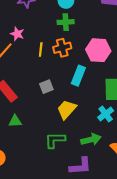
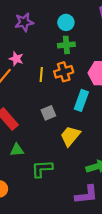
green L-shape: (55, 140) -> (42, 169), moved

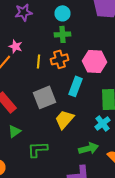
gray square: (48, 113) -> (44, 97), size x1.6
green triangle: (17, 150) -> (14, 131), turned -32

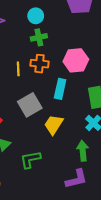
orange cross: (60, 59) -> (40, 64), turned 30
green arrow: (88, 148) -> (83, 151), turned -72

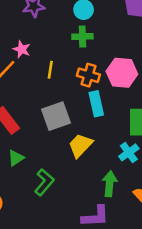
orange cross: (40, 64) -> (88, 75), moved
cyan rectangle: (60, 89) -> (96, 104), turned -36
green L-shape: (30, 159) -> (44, 182), turned 130

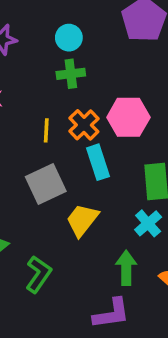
yellow line: (50, 70) -> (46, 130), moved
orange cross: (88, 75) -> (84, 125), turned 35

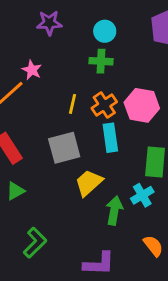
green arrow: (126, 268) -> (114, 211), moved
green L-shape: (38, 274) -> (35, 243), moved

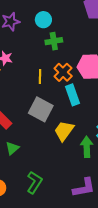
cyan circle: (105, 31) -> (43, 20), moved
gray square: (64, 148) -> (41, 109), turned -35

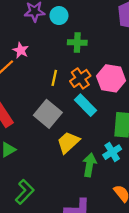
cyan circle: (43, 20) -> (59, 16), moved
cyan rectangle: (73, 95) -> (86, 105), turned -36

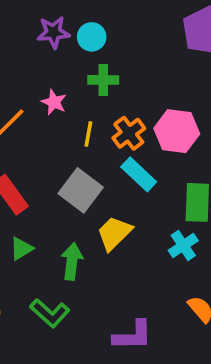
green cross: (77, 43) -> (103, 80), moved
pink star: (21, 50) -> (54, 102), moved
green arrow: (89, 165) -> (72, 261), moved
green L-shape: (25, 192) -> (50, 313), turned 90

